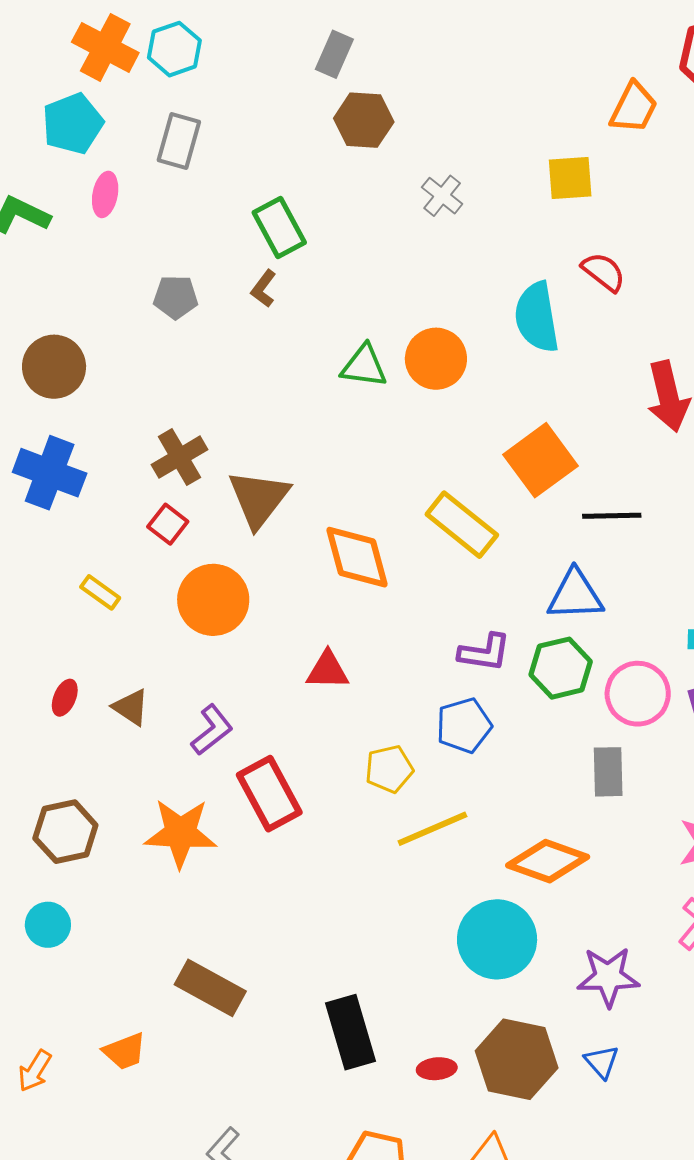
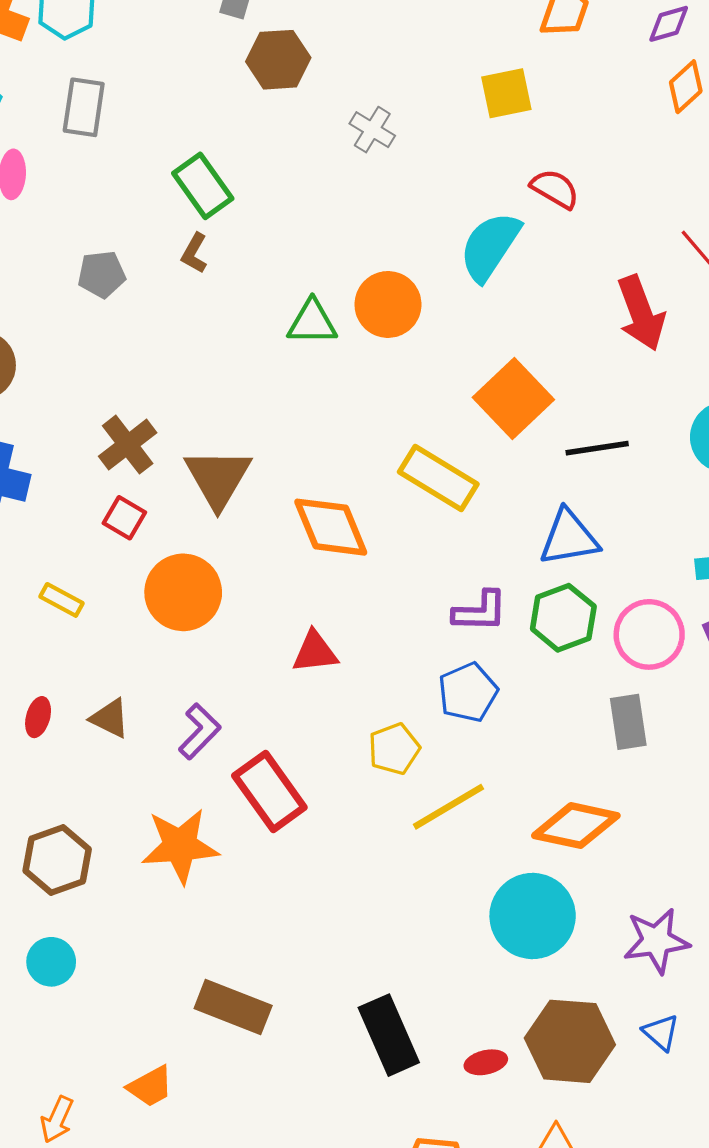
cyan semicircle: (537, 317) -> (490, 246), turned 50

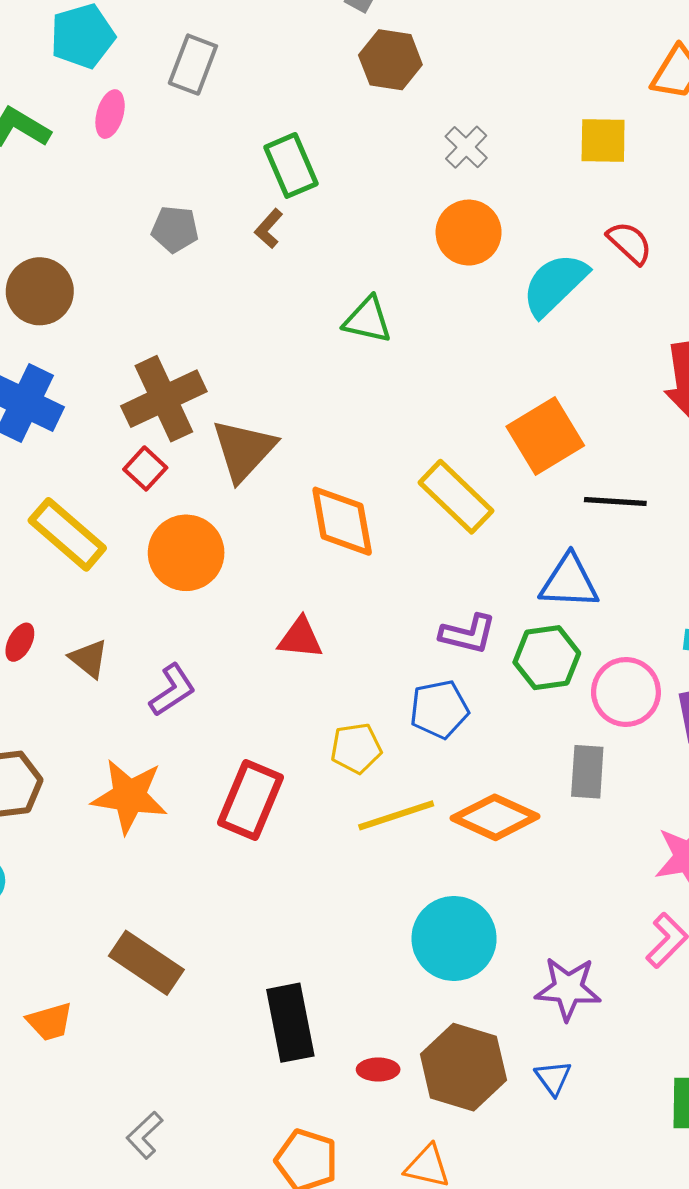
orange circle: (388, 304) -> (469, 233), moved
brown cross: (128, 445) -> (164, 399), size x1.4
yellow rectangle: (61, 600) -> (67, 534), size x1.8
red rectangle: (269, 792) -> (251, 800), moved, turned 46
orange diamond: (576, 826) -> (495, 817), moved

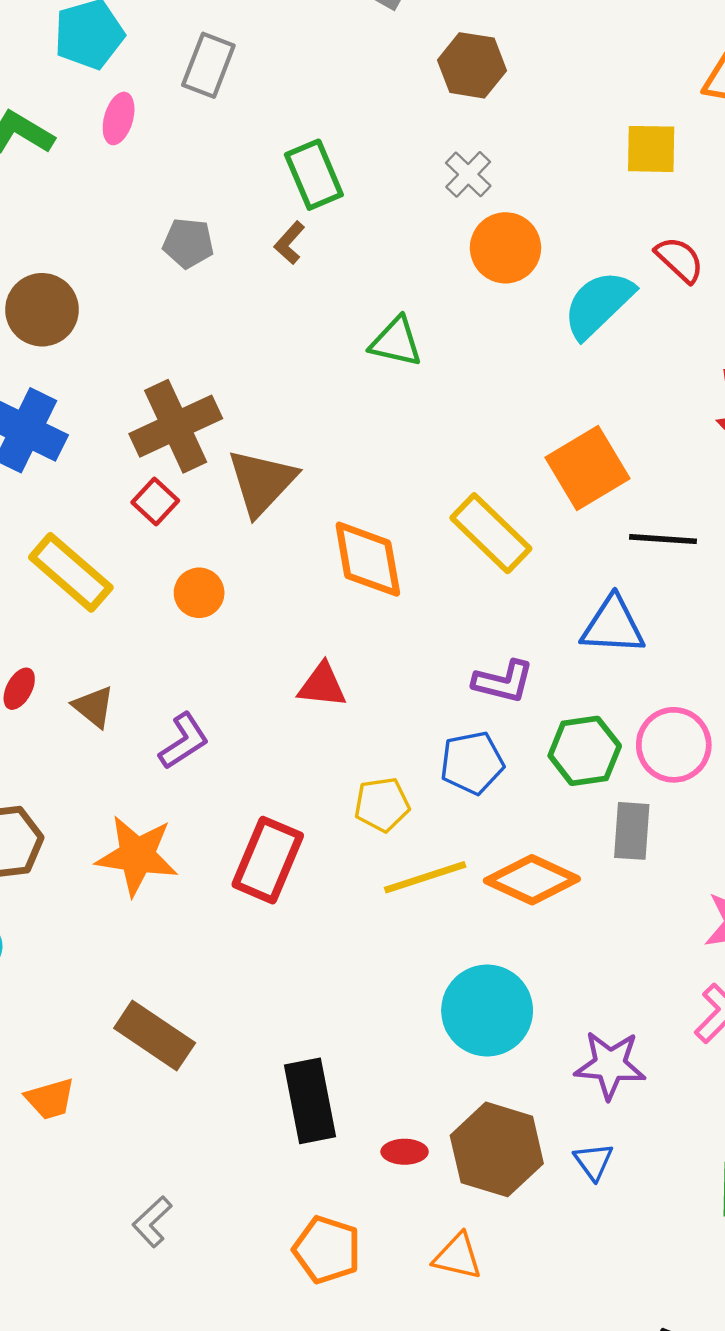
brown hexagon: (390, 60) -> (472, 65), moved
gray cross: (466, 147) -> (468, 174), moved
orange circle: (186, 553) -> (199, 593), size x0.6
green hexagon: (547, 658) -> (585, 751), moved

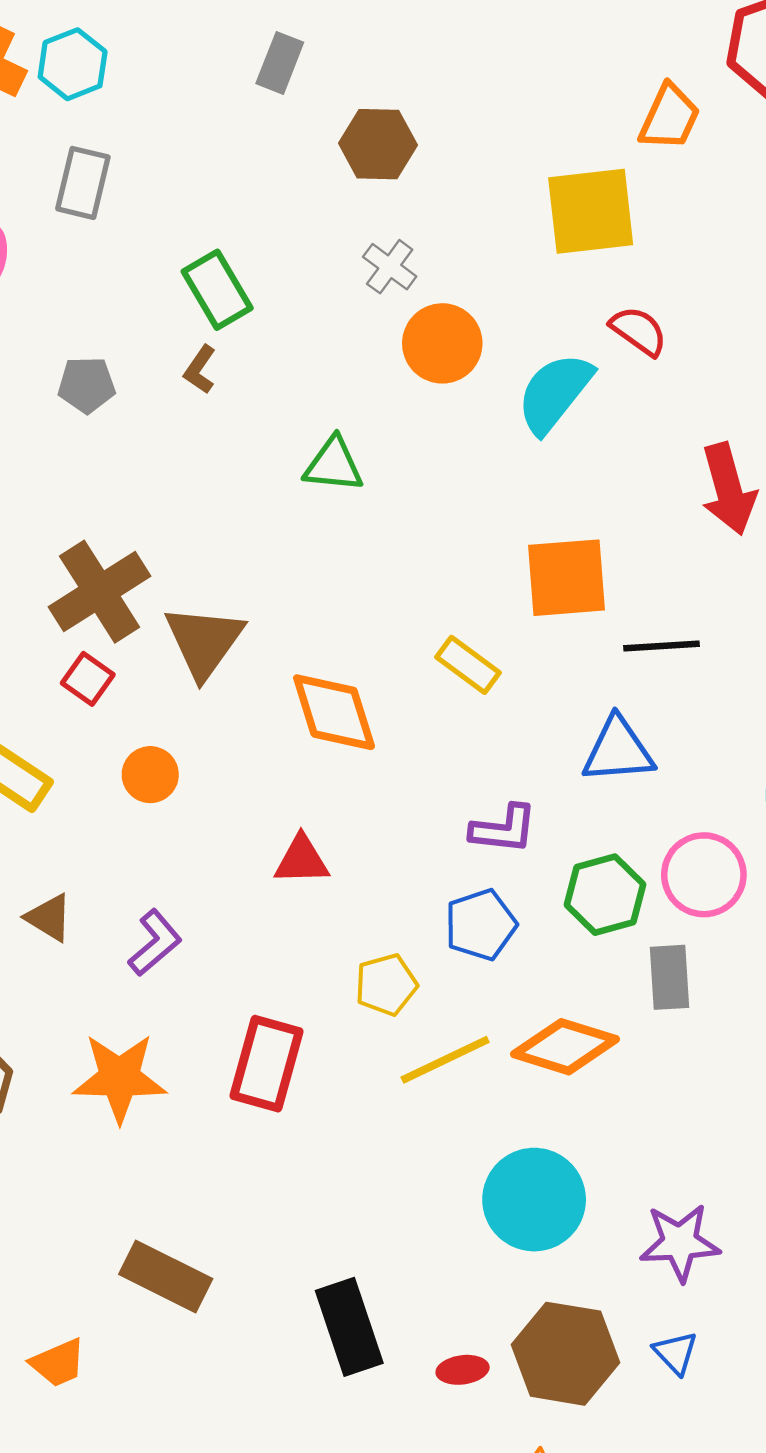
yellow square: (651, 149) -> (591, 211), size x1.5
orange square: (588, 468) -> (567, 578), turned 34
yellow rectangle: (491, 533) -> (468, 665), size x0.7

